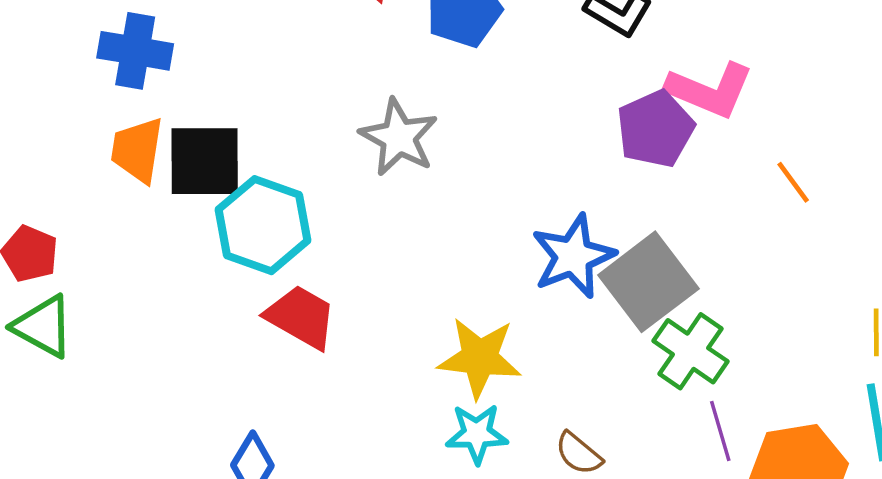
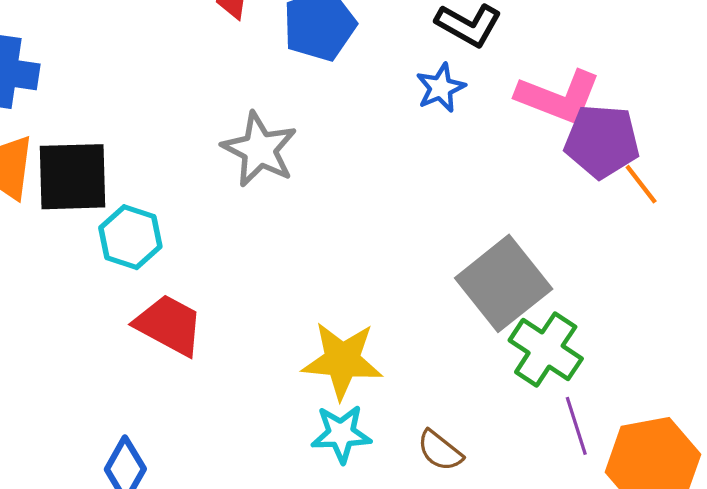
purple pentagon: (655, 129) -> (602, 141), moved, turned 30
cyan hexagon: (263, 225) -> (130, 237), size x0.7
blue star: (573, 256) -> (441, 88), moved, size x0.6

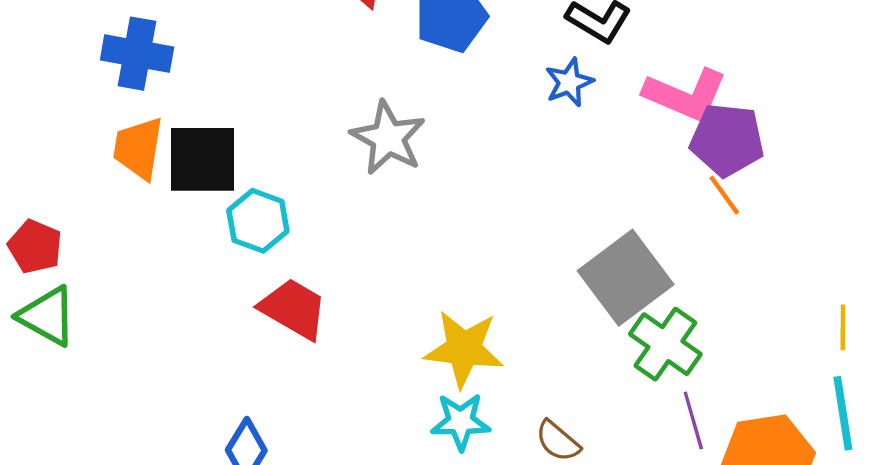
orange line: (641, 184) -> (724, 195), moved

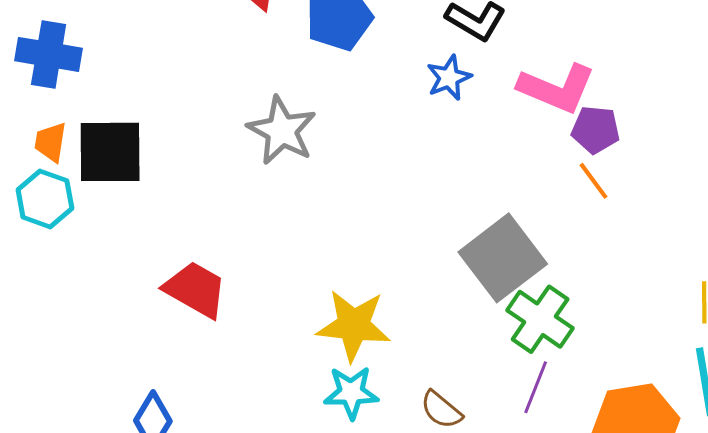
purple pentagon: (727, 140) -> (596, 130), size x0.7
orange trapezoid: (138, 148) -> (51, 142), size x0.7
cyan hexagon: (258, 221) -> (45, 199), moved
purple line: (693, 421) -> (536, 387), moved, turned 38

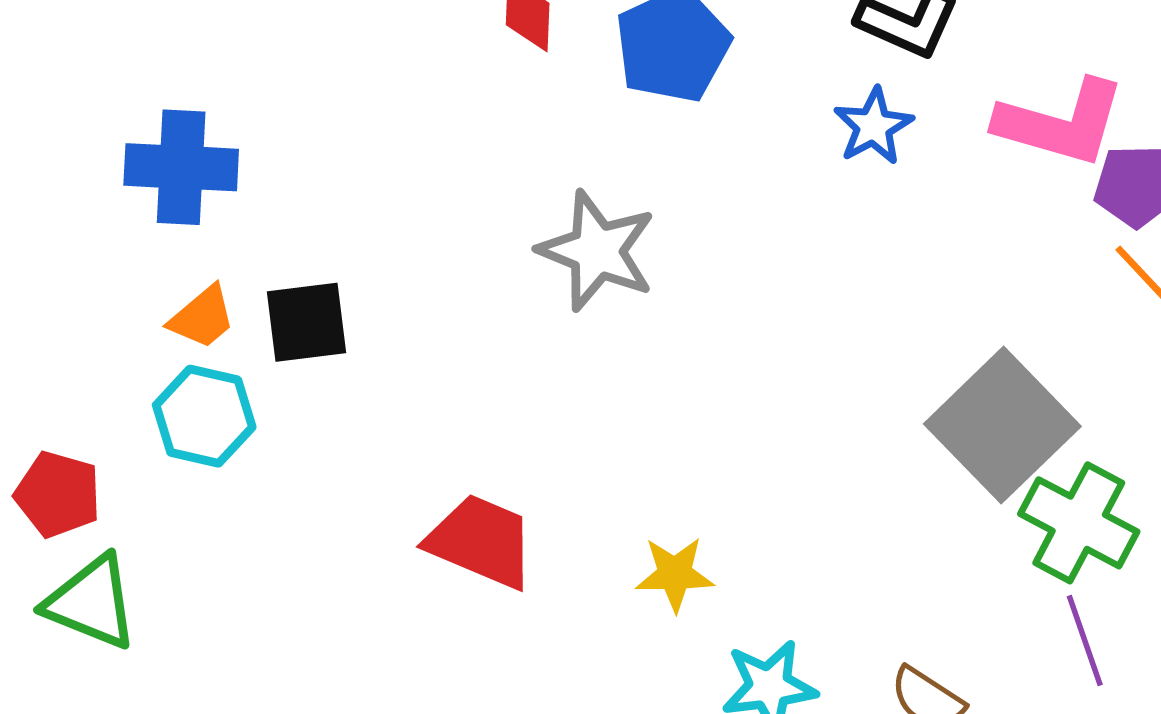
orange trapezoid: (51, 142) -> (202, 317), turned -132
black square: (110, 152) -> (307, 322), size x0.7
yellow star: (354, 325) -> (675, 574), moved, size x0.6
purple line: (536, 387) -> (1085, 641), turned -34

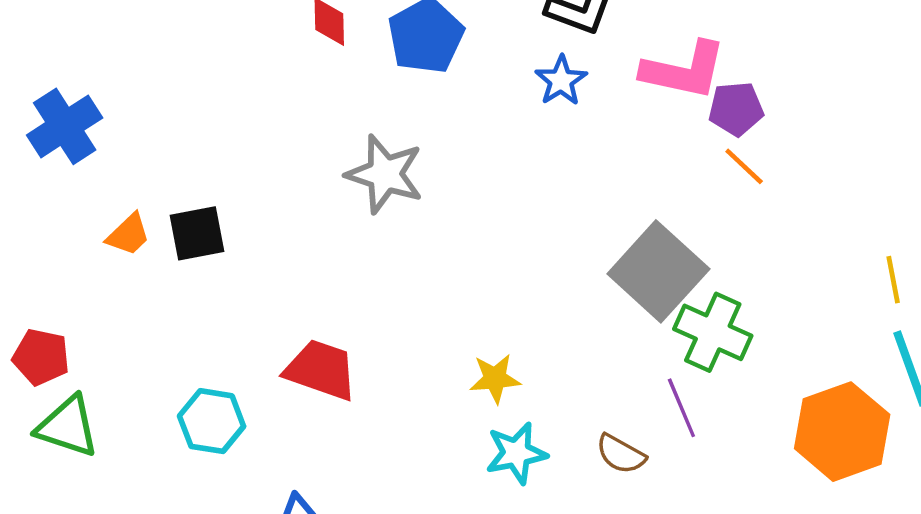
blue cross: (181, 167) -> (65, 126), moved, turned -32
cyan hexagon: (204, 416) -> (212, 421), moved
yellow star: (675, 574) -> (495, 379), moved
purple line: (1085, 641) -> (681, 408), moved

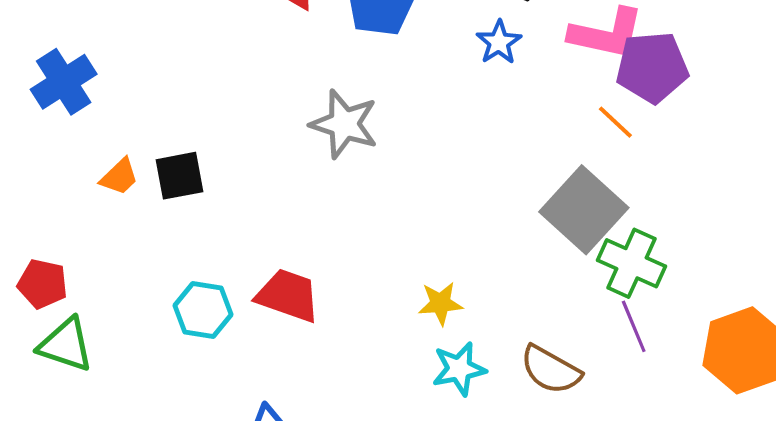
purple pentagon: (736, 109) -> (652, 67), size x1.5
orange line: (744, 166) -> (615, 122), moved
purple line: (681, 408) -> (634, 326), moved
cyan hexagon: (212, 421) -> (203, 310), moved
brown semicircle: (621, 454) -> (551, 370), size x1.4

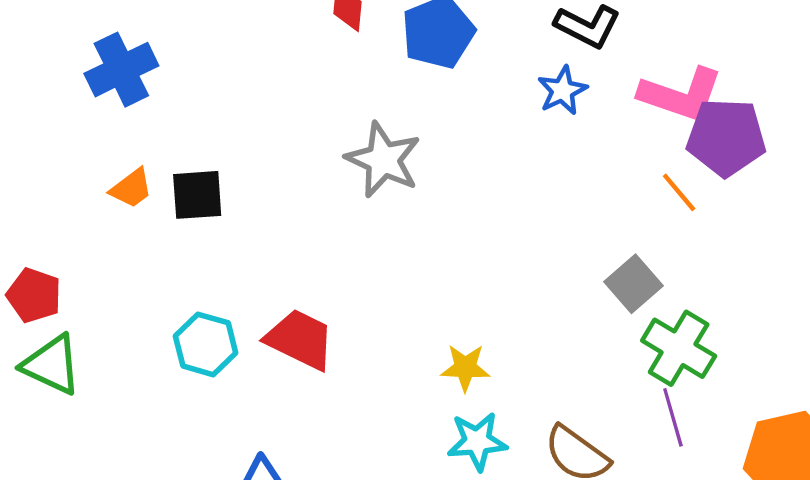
blue cross: (64, 82) -> (121, 70), moved
gray square: (584, 210) -> (634, 284), size x0.6

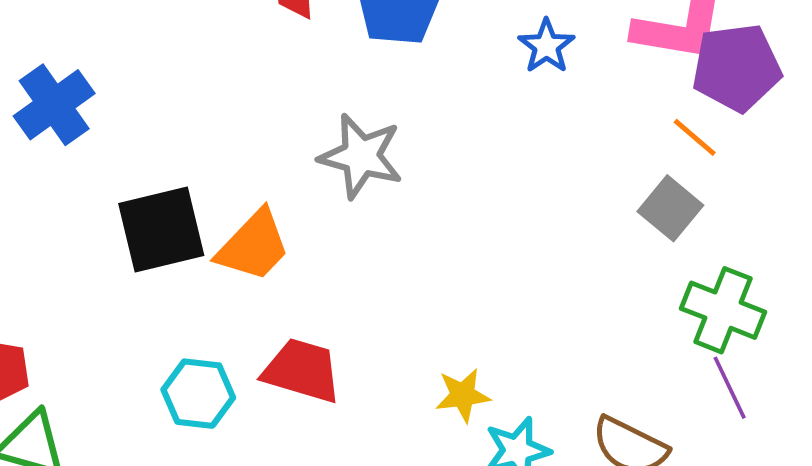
orange trapezoid: (131, 188) -> (253, 246), moved, size x1.6
black square: (197, 195) -> (161, 230), size x1.4
gray square: (634, 284) -> (670, 208), moved
yellow star: (465, 368) -> (463, 395), moved

